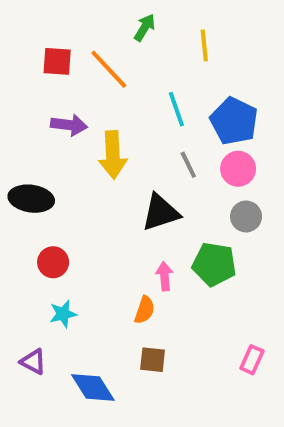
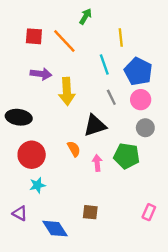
yellow line: (204, 45) -> (121, 37), moved
red circle: (53, 262) -> (32, 155), size x1.5
orange semicircle: (145, 310) -> (74, 149), moved, turned -49

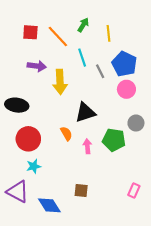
green arrow: (86, 16) -> (83, 25), moved
cyan line: (104, 64) -> (82, 58), moved
gray line: (111, 97) -> (100, 71), moved
gray circle: (145, 128) -> (136, 123), moved
purple triangle: (20, 213) -> (18, 192), size x1.6

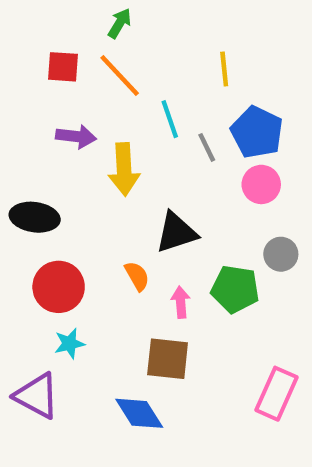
green arrow: (83, 25) -> (120, 23), moved
brown square: (81, 191) -> (168, 359), moved, size x1.5
pink rectangle: (134, 191) -> (276, 394), size x1.6
blue diamond: (49, 205) -> (139, 413), moved

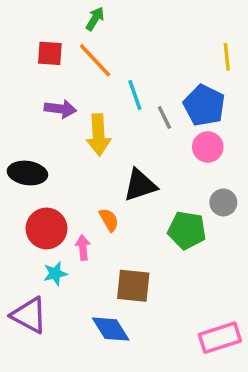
yellow line: (224, 69) -> (227, 57), moved
pink arrow: (181, 302) -> (83, 248), moved
pink rectangle: (276, 394) -> (220, 338), moved, turned 48

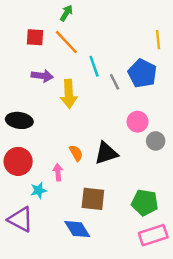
pink circle: (208, 147) -> (138, 122), moved
black triangle: (140, 185) -> (106, 153), moved
red circle: (46, 228) -> (18, 161), moved
green pentagon: (187, 230) -> (145, 202), moved

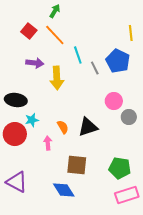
red square: (35, 37) -> (29, 31), turned 35
cyan star: (39, 190) -> (32, 120), moved

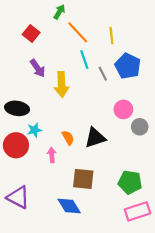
yellow line: (131, 33) -> (111, 36), moved
orange line: (55, 35) -> (78, 32), moved
purple arrow: (35, 63) -> (38, 68), turned 48

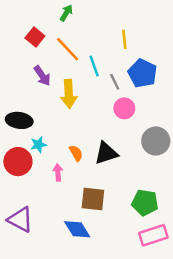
orange line: (78, 32) -> (68, 49), moved
pink circle: (123, 109) -> (124, 108), moved
gray circle: (140, 127) -> (156, 141), size x1.5

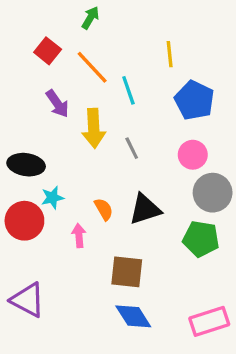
gray line: (115, 82) -> (132, 148), moved
pink circle: (124, 108) -> (193, 155), moved
green pentagon: (145, 203) -> (201, 239), moved
blue diamond: (77, 229) -> (133, 316), moved

